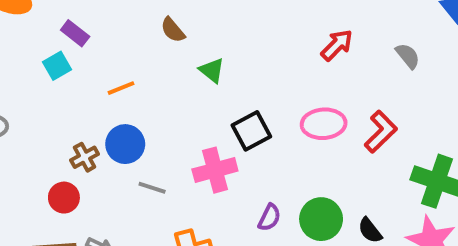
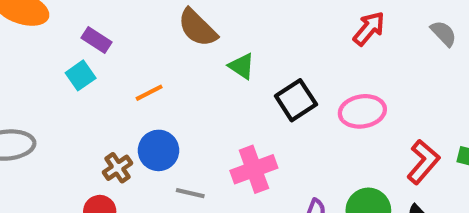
brown semicircle: (173, 30) -> (197, 28), size x1.5
black square: (251, 131) -> (296, 100), moved
red L-shape: (381, 132) -> (423, 162), moved

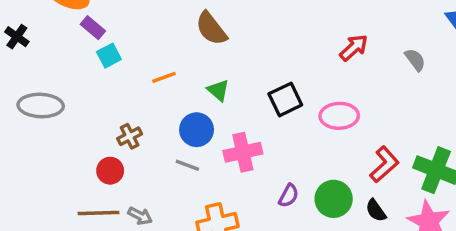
purple rectangle: (96, 40) -> (93, 28), moved
green triangle: (242, 66) -> (218, 90), moved
blue circle: (158, 150) -> (197, 130), moved

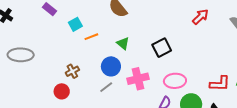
cyan square: (109, 56) -> (75, 24), moved
pink ellipse: (339, 116) -> (175, 81), moved
red L-shape: (384, 164) -> (220, 84), turned 45
gray line: (187, 165) -> (106, 87), turned -56

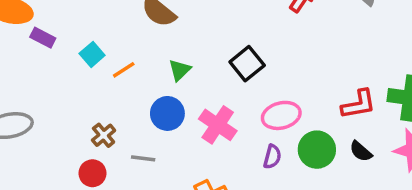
green triangle: (123, 43) -> (180, 70), turned 48
pink cross: (138, 79) -> (218, 125), turned -30
gray line: (106, 87) -> (143, 158), moved, turned 56

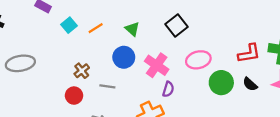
cyan square: (92, 54) -> (69, 25), moved
green triangle: (180, 70) -> (132, 29), turned -35
purple semicircle: (272, 157) -> (168, 89), moved

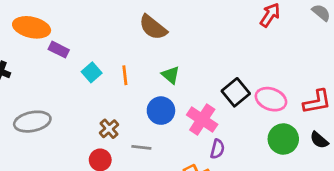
black square: (177, 25) -> (236, 92), moved
orange line: (96, 28) -> (125, 75), turned -63
pink ellipse: (198, 60) -> (271, 99), moved, turned 35

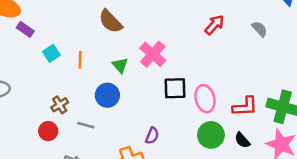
black square: (236, 92) -> (175, 88), turned 30
pink ellipse: (271, 99) -> (205, 99), turned 48
pink cross: (202, 120) -> (153, 54), moved

